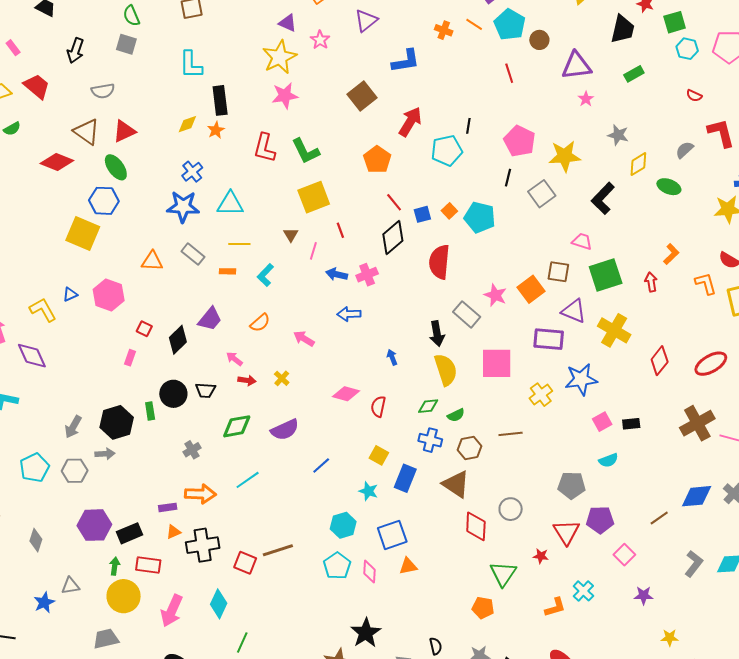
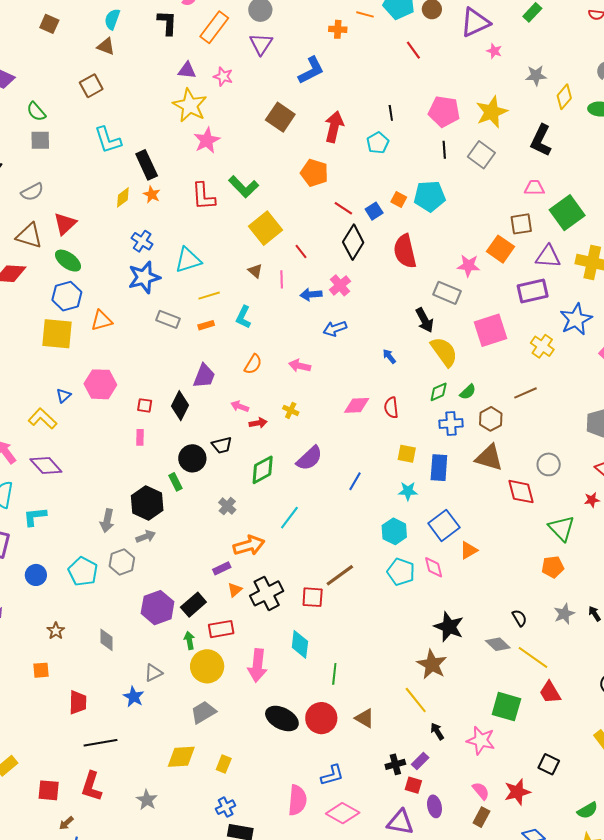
cyan pentagon: (447, 151) -> (378, 143), size x0.7
orange triangle: (152, 261) -> (102, 321), moved

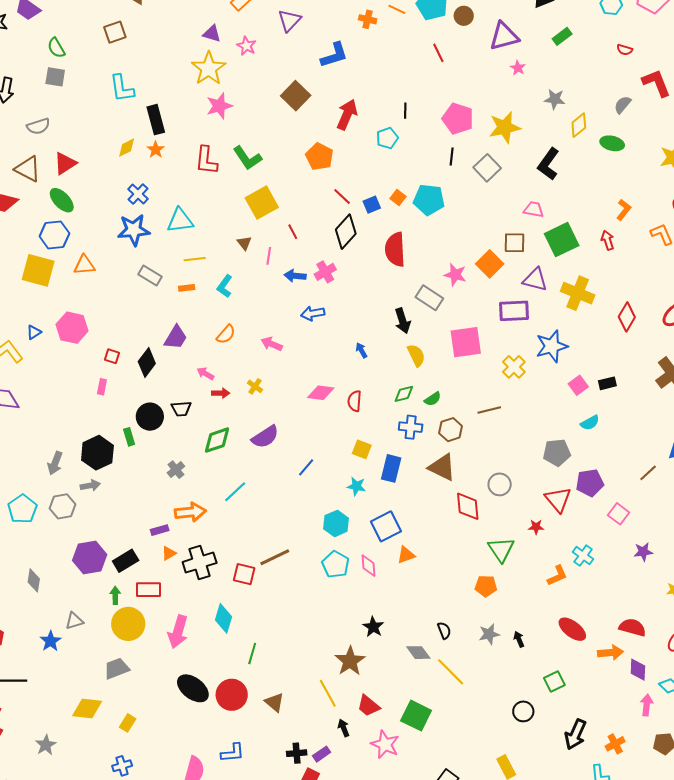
yellow semicircle: (444, 352) -> (416, 355), size x0.7
black star: (449, 627) -> (373, 627), size x0.7
red trapezoid: (550, 692) -> (368, 706), moved, turned -30

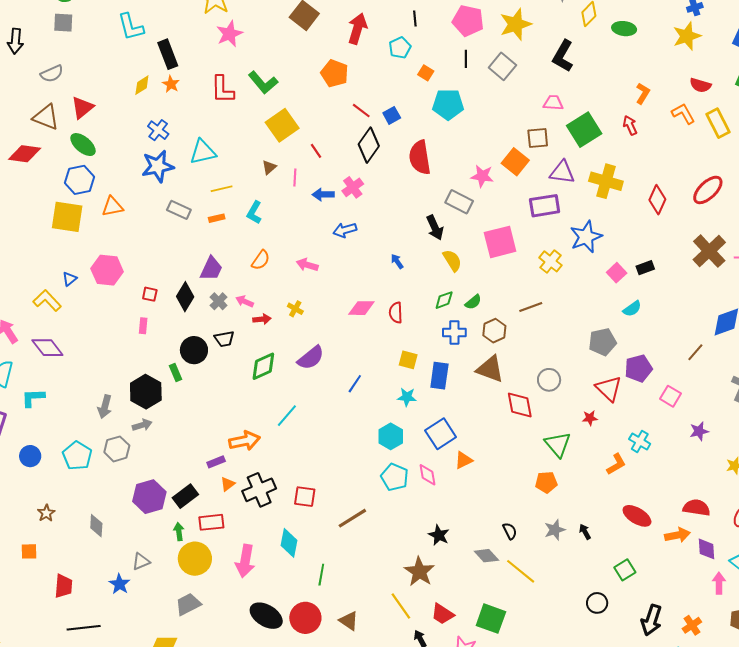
orange square: (398, 198) -> (426, 73), moved
brown triangle: (244, 243) -> (269, 167), turned 35
gray cross: (176, 470) -> (219, 301), moved
brown line: (275, 557) -> (352, 518), moved

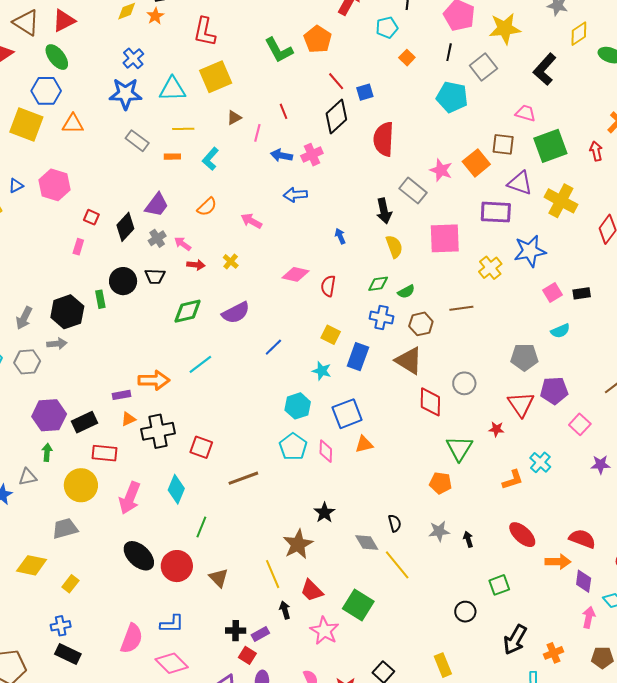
green L-shape: (263, 83) -> (279, 50), moved
cyan pentagon: (448, 104) -> (452, 97), moved
yellow square: (282, 125) -> (216, 77), moved
green arrow: (179, 532) -> (47, 452), moved

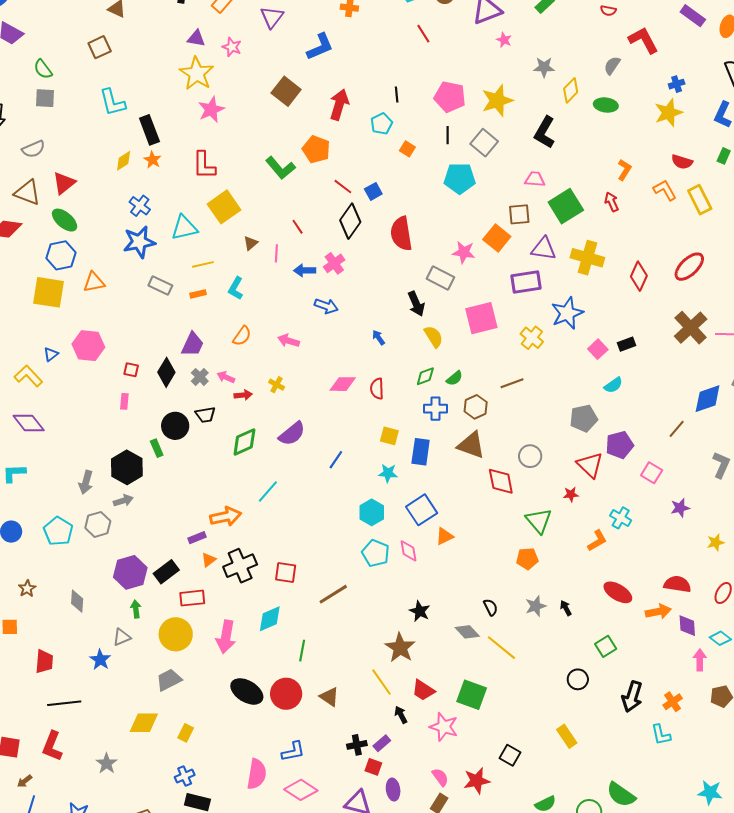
blue arrow: (295, 195) -> (326, 306), turned -145
cyan diamond: (176, 489) -> (270, 619), turned 56

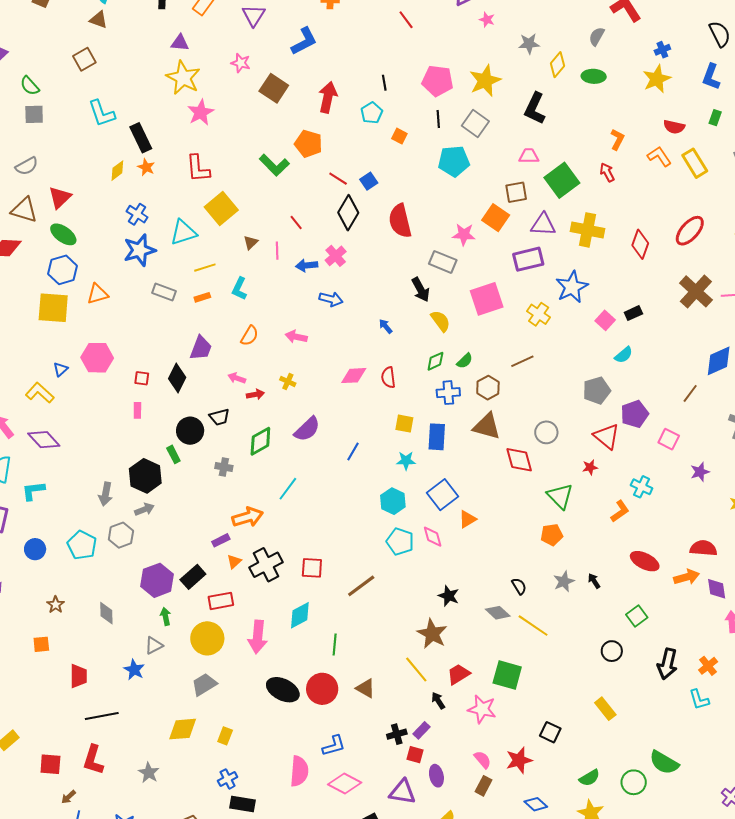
pink star: (232, 47) -> (241, 63), moved
gray cross: (200, 377) -> (224, 467), moved, turned -30
red trapezoid: (423, 690) -> (459, 674), turned 120

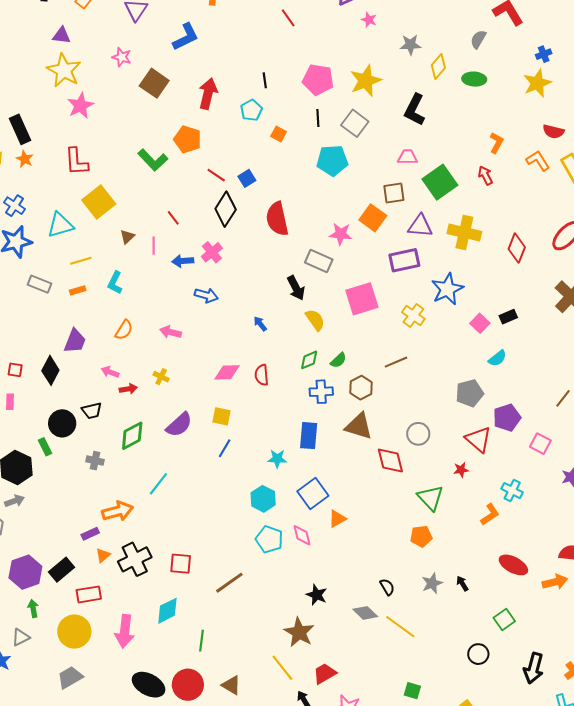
yellow square: (404, 424) -> (222, 416), moved
green square: (507, 675) -> (412, 691), moved, size x0.6

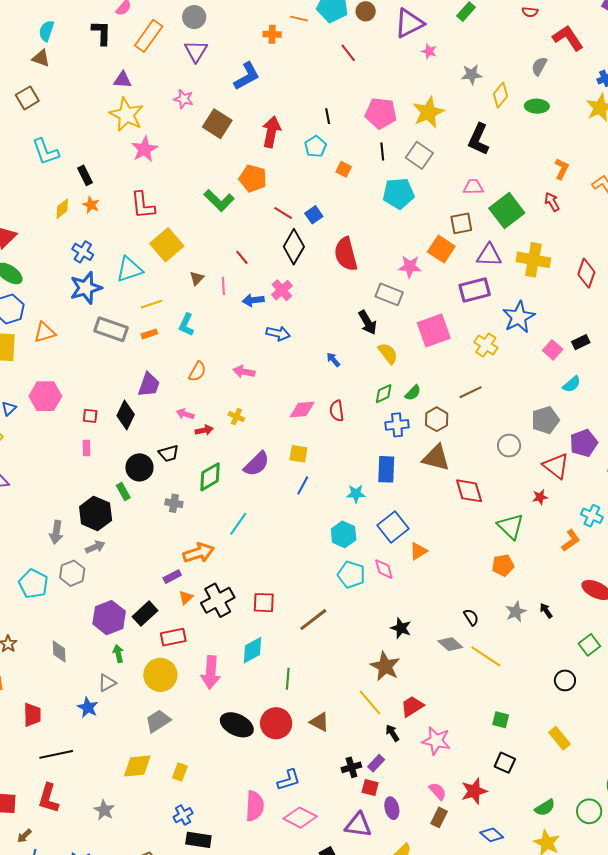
black rectangle: (20, 129) -> (85, 175), size x0.7
gray rectangle: (39, 284) -> (111, 329), size x1.4
gray circle: (418, 434) -> (509, 446), moved

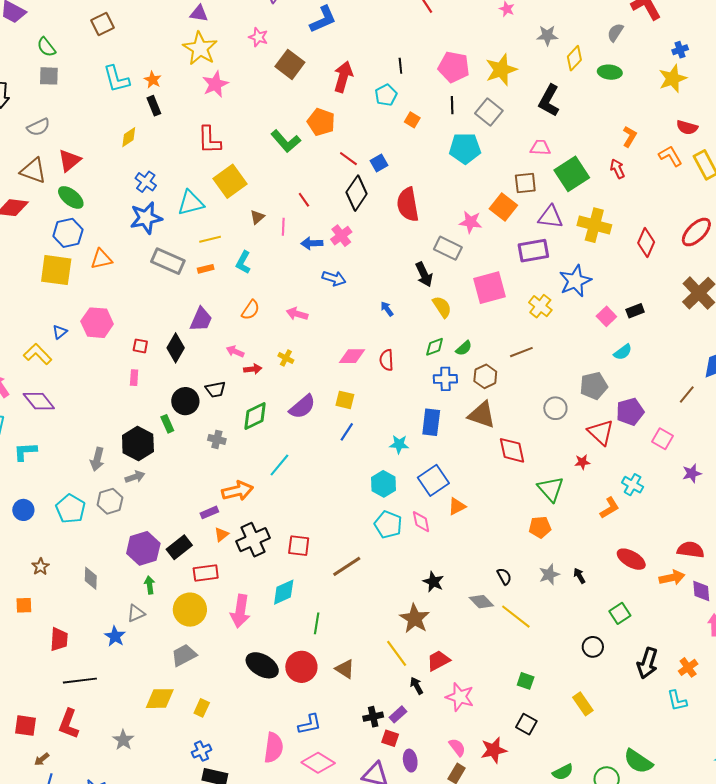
orange star: (91, 205) -> (153, 80), moved

